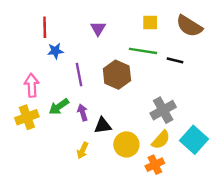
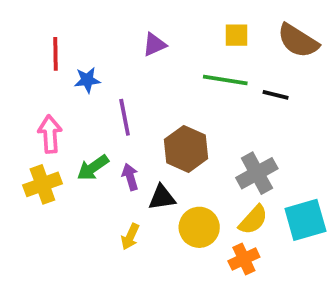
red line: (45, 27) -> (56, 54), moved
purple triangle: (98, 28) -> (154, 45), turned 35
brown hexagon: (117, 75) -> (186, 149), moved
cyan square: (194, 140) -> (305, 220), turned 32

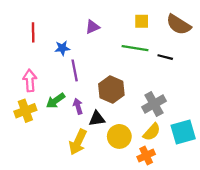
blue star: (87, 80) -> (62, 48), moved
yellow arrow: (130, 237) -> (78, 142), size x1.6

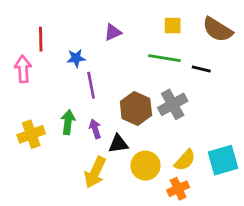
pink arrow: (30, 81) -> (23, 69), moved
green arrow: (56, 101) -> (68, 122), turned 132
gray cross: (154, 104) -> (173, 104), moved

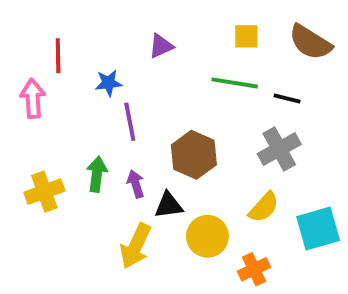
gray cross: (173, 104) -> (279, 149), moved
yellow semicircle: (185, 160) -> (264, 207), moved

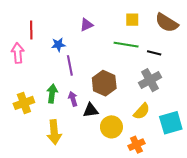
yellow arrow: (136, 246) -> (54, 132), moved, turned -30

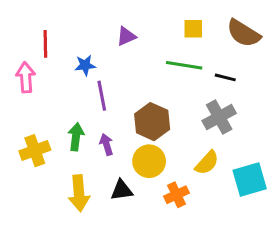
black triangle: (91, 110) -> (122, 190), moved
yellow circle: (111, 127) -> (149, 161), moved
orange cross: (136, 145) -> (176, 195), moved

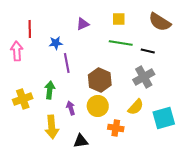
yellow square: (193, 29) -> (119, 19), moved
purple arrow: (106, 144) -> (71, 108), moved
black triangle: (122, 190) -> (81, 141), moved
orange cross: (176, 195) -> (116, 128), turned 35

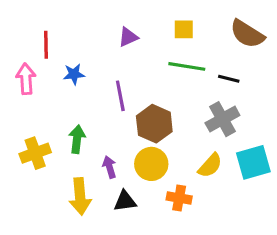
blue star: (56, 43) -> (74, 74), moved
purple line: (67, 63) -> (120, 96), moved
cyan square: (164, 118) -> (253, 162), moved
black triangle: (81, 141) -> (125, 201), moved

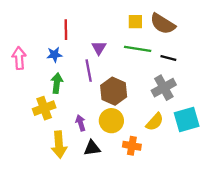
brown semicircle: (247, 34) -> (163, 24), moved
purple triangle: (128, 37) -> (99, 48), moved, turned -35
red line: (46, 45) -> (66, 30), moved
green arrow: (77, 139) -> (57, 83), moved
yellow cross: (35, 153) -> (44, 108), moved

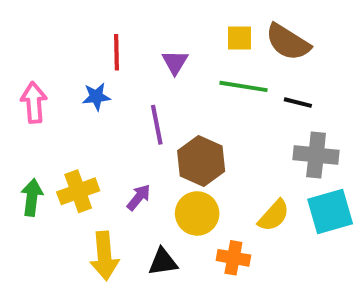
purple triangle: (99, 48) -> (175, 62), moved
green arrow: (57, 83) -> (32, 197), moved
gray cross: (164, 88) -> (316, 155), moved, turned 35
purple arrow: (81, 123) -> (139, 197), moved, turned 56

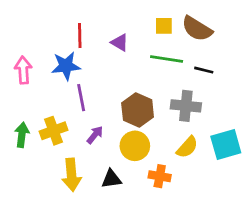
purple triangle: (175, 62) -> (120, 42), turned -30
blue star: (96, 97) -> (66, 66), size x1.5
purple line: (157, 125) -> (81, 98), moved
gray cross: (316, 155) -> (186, 106), moved

